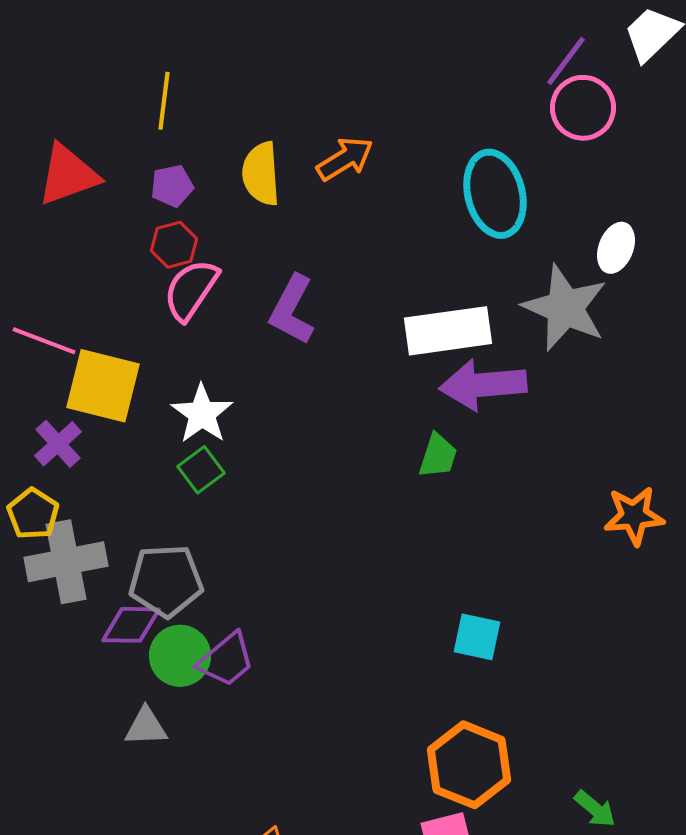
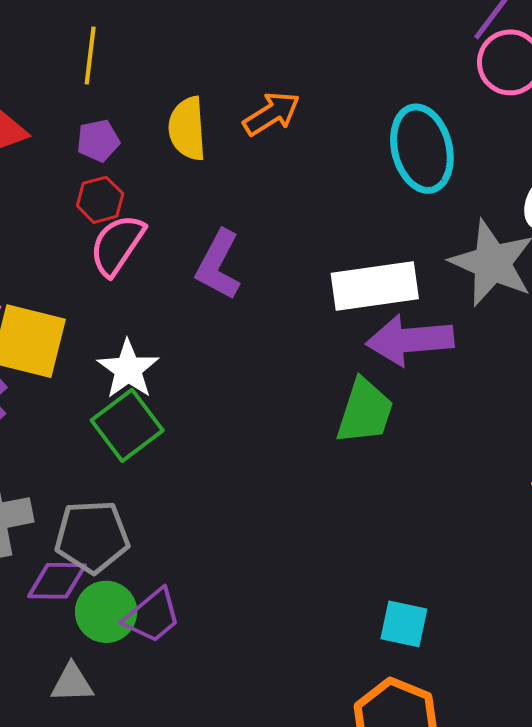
green trapezoid: (438, 456) -> (365, 411), size x1.5
green square: (201, 470) -> (127, 425), size x1.5
cyan square: (477, 637) -> (404, 624), moved

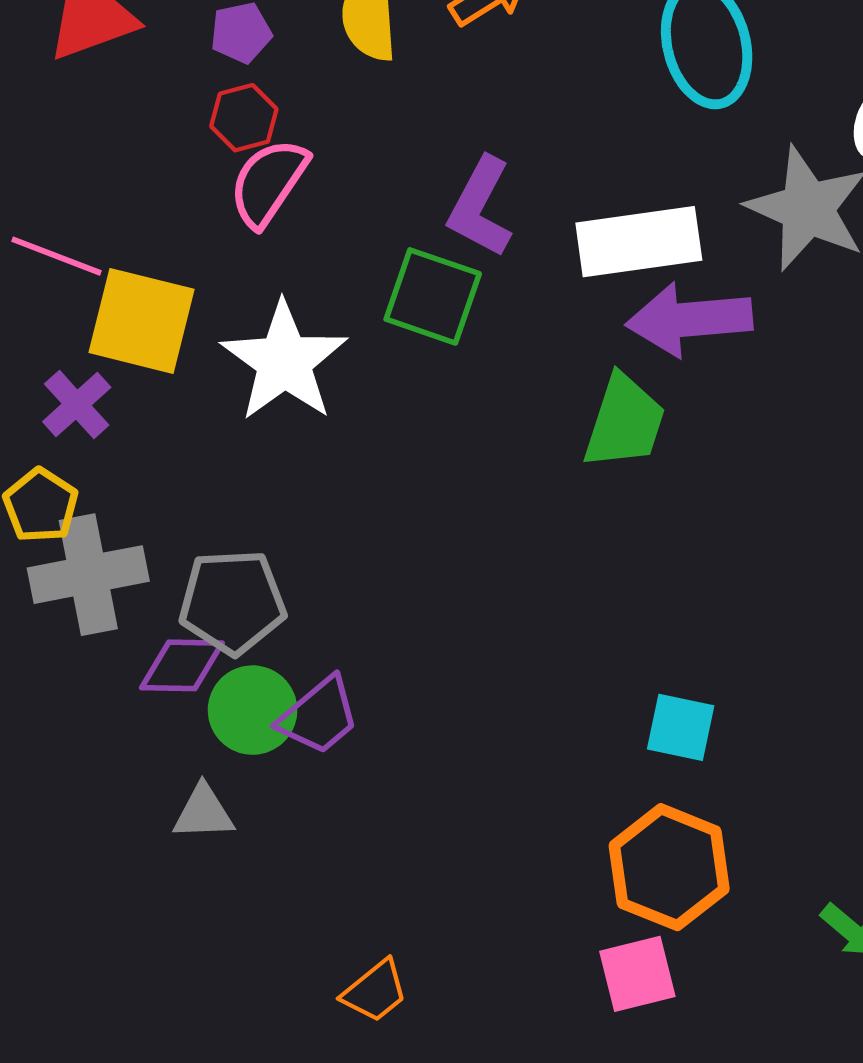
purple L-shape: (218, 265) -> (480, 207), moved
white star: (128, 369) -> (284, 361), size x1.4
green square: (127, 425) -> (433, 296), moved, turned -34

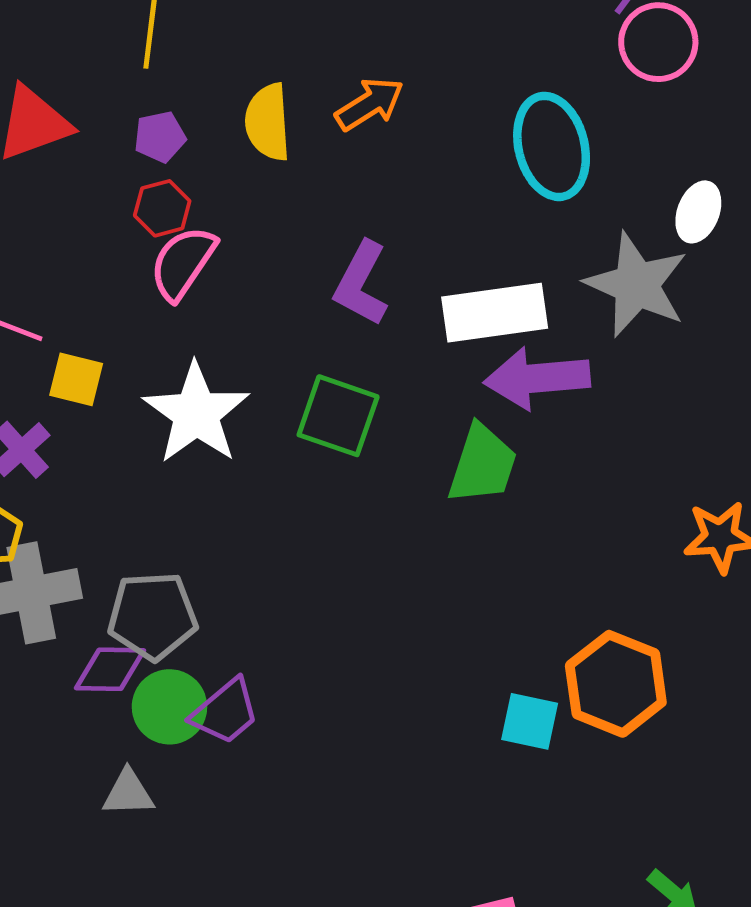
green square: (433, 296) -> (338, 416), moved
yellow square: (142, 321) -> (76, 379), size x0.6
orange hexagon: (669, 867) -> (616, 684), moved

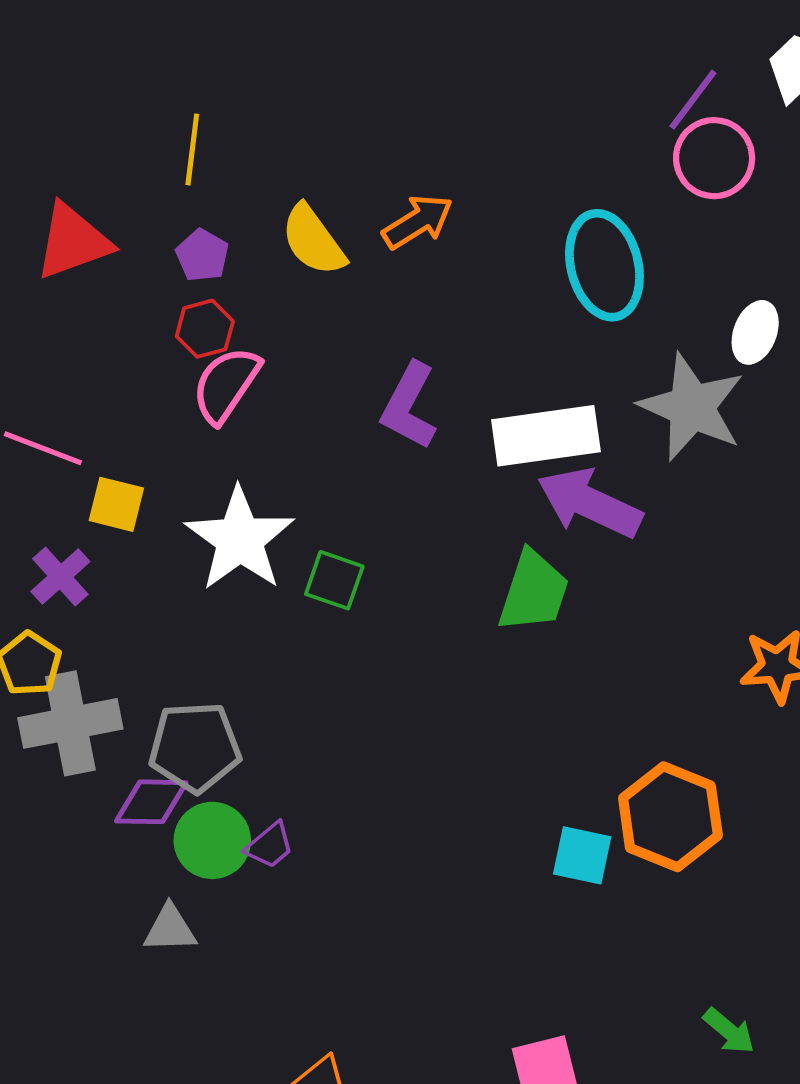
yellow semicircle: (268, 122) -> (313, 240), turned -32
purple pentagon: (160, 137) -> (202, 255), turned -30
purple arrow: (537, 378) -> (590, 503), turned 30
green square: (338, 416) -> (334, 580), moved, size x0.7
purple trapezoid: (225, 712) -> (270, 845), size x0.7

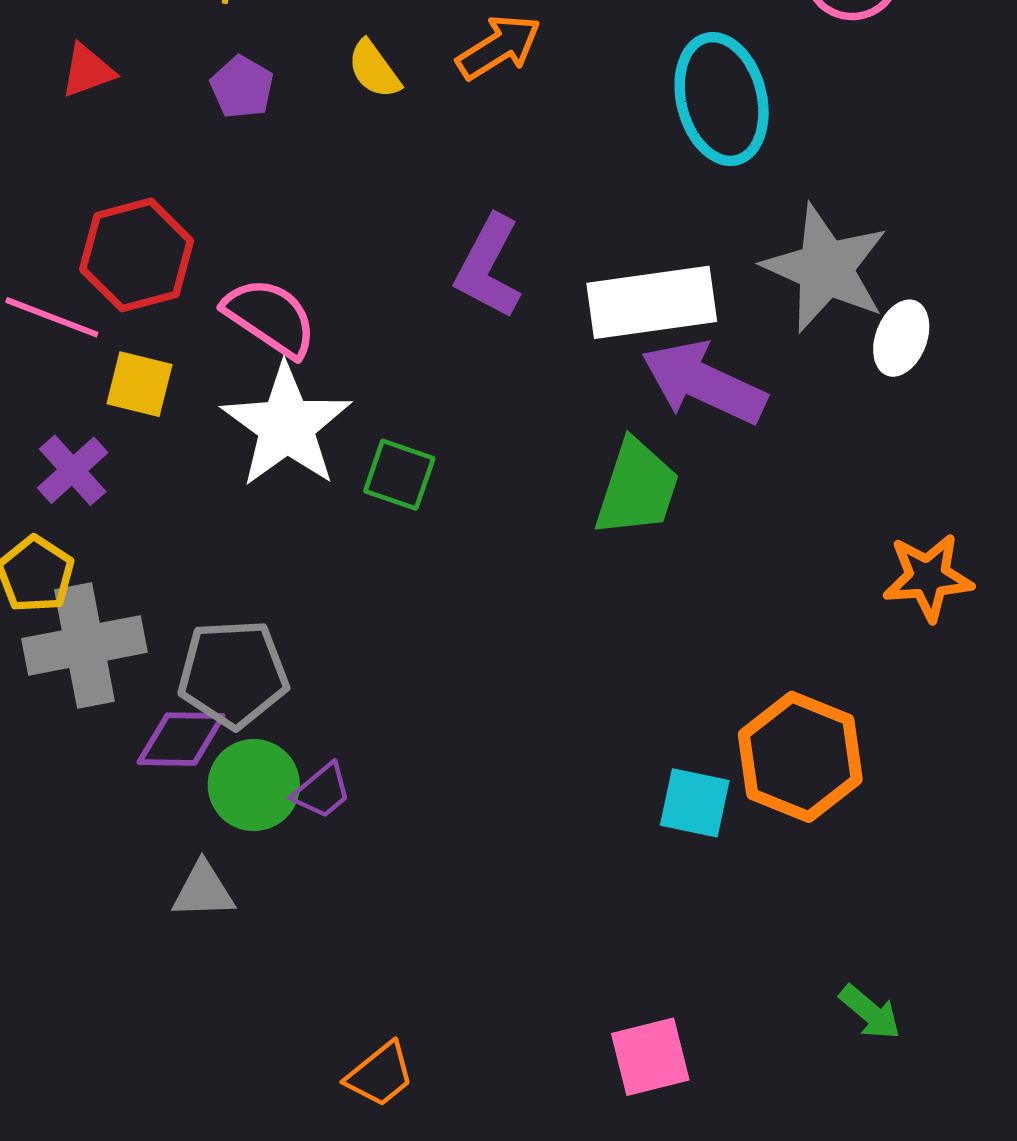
yellow semicircle: (313, 240) -> (374, 69), size x0.7
red triangle: (73, 242) -> (87, 71), size x0.6
red hexagon: (205, 329) -> (136, 255), moved, size x1.6
white ellipse: (755, 332) -> (901, 338), moved
pink semicircle: (226, 385) -> (270, 317), moved, turned 90

